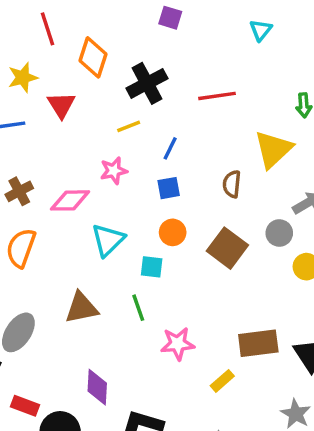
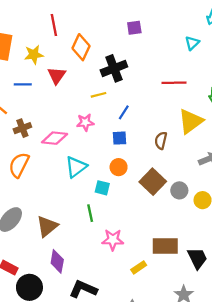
purple square: (170, 18) -> (134, 28), turned -32
red line: (217, 96) -> (174, 83), moved
gray circle: (279, 233) -> (179, 190), moved
brown triangle: (81, 308) -> (47, 226), moved, turned -35

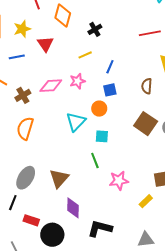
black cross: (114, 68) -> (95, 29), size x0.6
pink diamond: (55, 138) -> (51, 86), moved
orange circle: (119, 167) -> (99, 109), moved

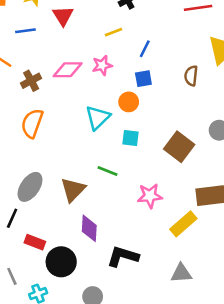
brown square: (146, 124) -> (179, 147), moved
green line: (95, 161) -> (108, 171), moved, turned -49
yellow rectangle: (146, 201) -> (183, 224), size x1.5

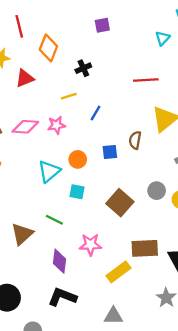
red triangle: (63, 16) -> (25, 78), turned 36
blue square: (143, 79) -> (110, 152), moved
purple diamond: (89, 228) -> (59, 261), moved

